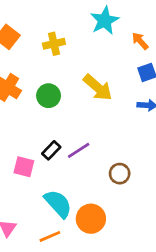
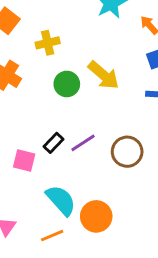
yellow cross: (54, 44) -> (48, 43), moved
green circle: (49, 96) -> (67, 84), moved
brown circle: (120, 174) -> (127, 152), moved, size x1.4

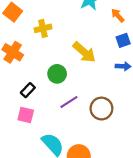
green circle: (67, 84) -> (57, 74), moved
black rectangle: (54, 143) -> (28, 90), moved

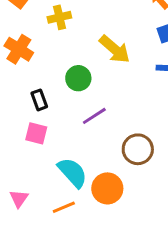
black rectangle: (28, 90) -> (39, 100), turned -64
brown circle: (101, 109) -> (138, 149), moved

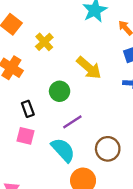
yellow cross: (59, 17) -> (44, 42), turned -30
cyan semicircle: (73, 172) -> (63, 150), moved

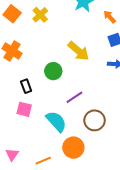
yellow cross: (44, 42) -> (40, 15), moved
purple line: (72, 122) -> (74, 97), moved

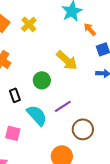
orange arrow: (110, 17) -> (90, 29), moved
pink square: (24, 109) -> (13, 133), moved
cyan semicircle: (56, 121) -> (37, 115), moved

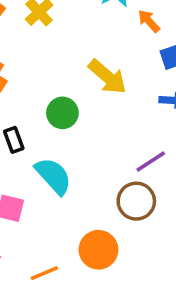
purple line: (63, 106) -> (151, 162), moved

